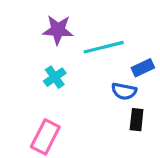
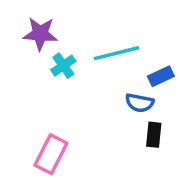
purple star: (58, 30) -> (40, 34), moved
cyan cross: (55, 77) -> (63, 66), moved

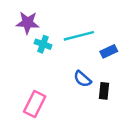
cyan cross: (63, 66) -> (43, 44), turned -35
blue semicircle: (140, 103) -> (82, 79), moved, turned 30

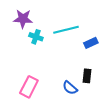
blue semicircle: (82, 79) -> (70, 88), moved

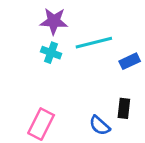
purple star: (23, 19) -> (54, 21), moved

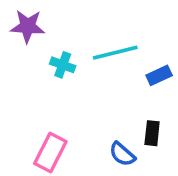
purple star: (54, 21) -> (28, 26), moved

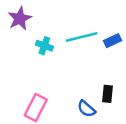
purple star: (28, 26) -> (20, 18), turned -30
blue rectangle: (159, 75) -> (112, 41), moved

